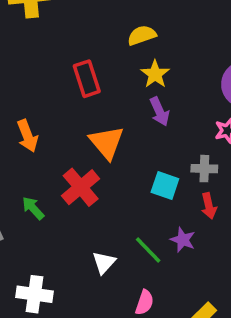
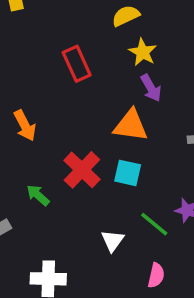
orange triangle: (107, 142) -> (131, 125), moved, turned -36
cyan square: (165, 185) -> (128, 173), moved

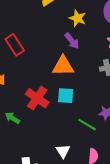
yellow star: (143, 52) -> (78, 18), moved
red rectangle: (77, 64) -> (15, 45), moved
white triangle: (113, 241) -> (63, 151), moved

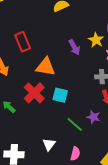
yellow star: (78, 18) -> (96, 40), moved
orange triangle: (63, 66) -> (46, 67), moved

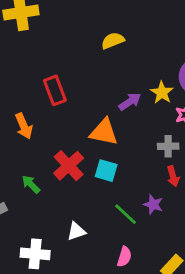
purple arrow: (74, 47) -> (130, 102), turned -98
orange triangle: (46, 67) -> (104, 132), moved
white triangle: (49, 144) -> (76, 231), moved, turned 32

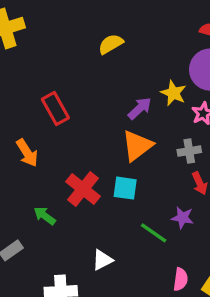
orange triangle: (104, 132) -> (137, 146), moved, turned -40
pink semicircle: (124, 257) -> (181, 279), moved

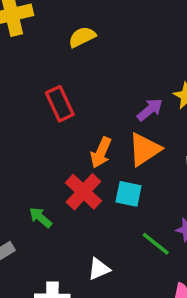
yellow semicircle: (111, 44) -> (82, 37), moved
orange arrow: (27, 153) -> (101, 153), moved, turned 52

